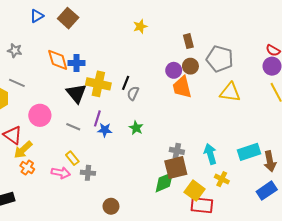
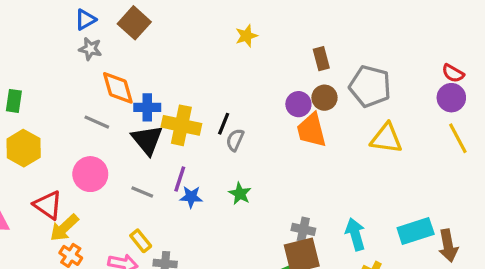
gray star: (15, 50) -> (90, 49), moved
blue cross: (76, 63) -> (147, 107), moved
gray line: (17, 83) -> (97, 122), moved

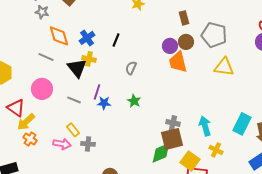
blue cross: (147, 107) -> (87, 38), moved, turned -35
black line: (224, 124) -> (116, 40), moved
yellow cross: (181, 125) -> (89, 59), moved, size x0.6
cyan rectangle: (416, 231) -> (242, 124), turned -45

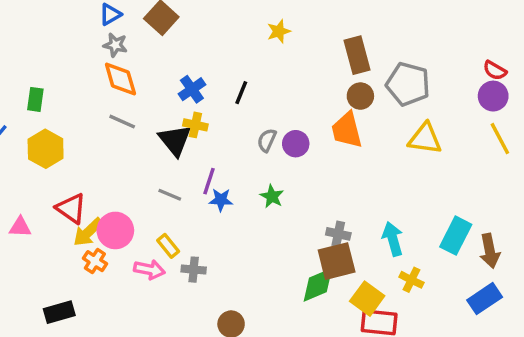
brown rectangle: (184, 18) -> (357, 55), size x1.5
orange diamond: (59, 36) -> (120, 79), moved
purple circle: (170, 46) -> (296, 144), moved
pink circle: (42, 89) -> (115, 230), moved

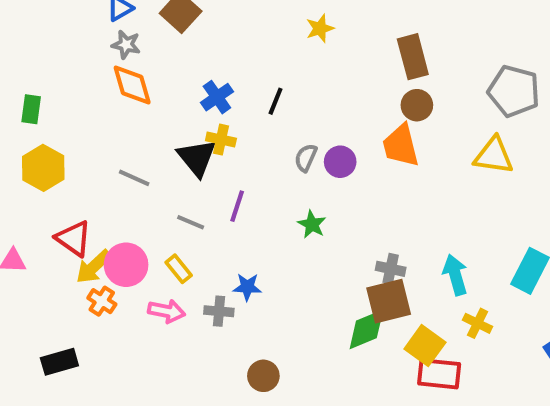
gray pentagon: (408, 84) -> (514, 91), moved
gray line: (122, 122) -> (134, 178), moved
blue star: (221, 200) -> (247, 287), moved
yellow rectangle: (168, 246) -> (179, 269), moved

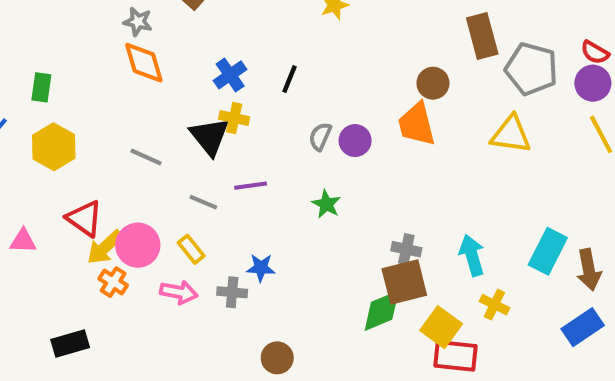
brown rectangle: (413, 57) -> (482, 36), moved
purple line: (237, 206) -> (251, 186), turned 64

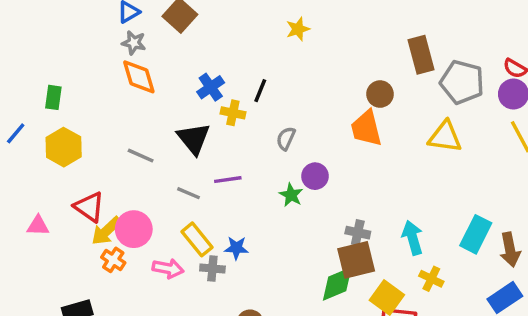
yellow cross: (234, 118) -> (233, 113), moved
purple circle: (355, 141) -> (315, 176), moved
yellow rectangle: (191, 249) -> (197, 239), moved, size x1.4

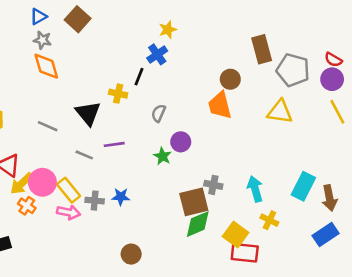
blue cross: (211, 87) -> (157, 54), moved
yellow rectangle: (197, 239) -> (69, 190), moved
brown square: (356, 260) -> (194, 202), moved
gray cross: (212, 268) -> (95, 201), moved

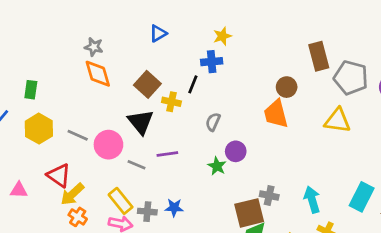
blue triangle: (38, 17) -> (158, 33), moved
brown square: (78, 19) -> (147, 84), moved
blue cross: (157, 54) -> (212, 62), turned 30
gray line: (48, 126) -> (78, 135), moved
pink circle: (42, 182) -> (108, 145), moved

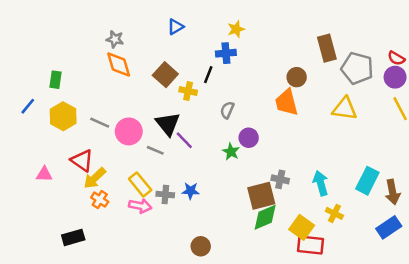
black triangle: (141, 122) -> (168, 124), moved
purple line: (167, 154) -> (184, 140), turned 54

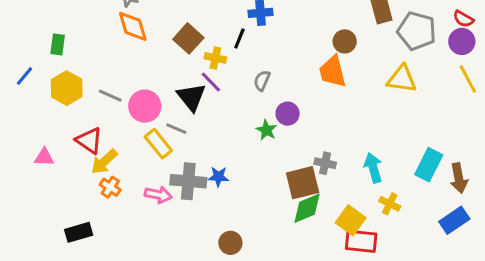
purple line: (184, 140) -> (211, 82), moved
yellow rectangle: (140, 184) -> (158, 144), moved
gray cross: (165, 195) -> (188, 181), size x1.6

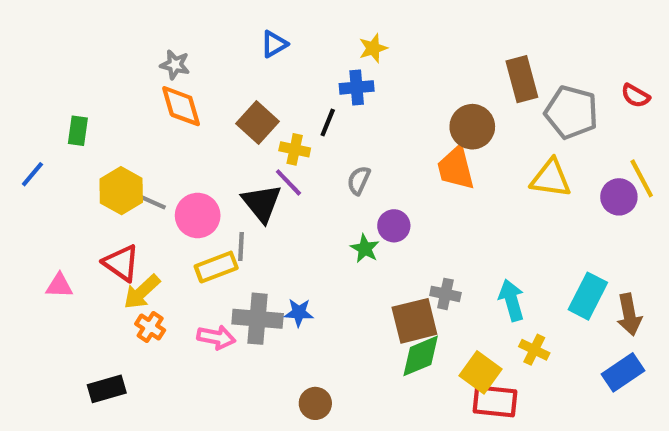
brown circle: (345, 41) -> (472, 127), size x1.4
purple circle: (462, 41) -> (619, 197), moved
yellow hexagon: (67, 88) -> (121, 191), moved
gray line: (176, 129) -> (241, 246), turned 70
yellow rectangle: (158, 144) -> (216, 267), turned -72

